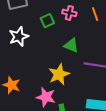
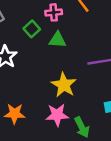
green triangle: (71, 45) -> (57, 40), moved

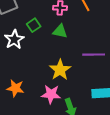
green square: (32, 29) -> (34, 25), moved

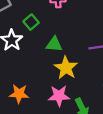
green triangle: (60, 31) -> (54, 44), moved

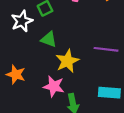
green triangle: (54, 44) -> (49, 39), moved

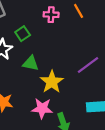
purple line: (106, 49) -> (88, 65), turned -35

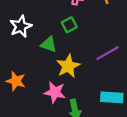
green square: (23, 34) -> (69, 25), moved

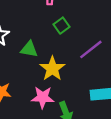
green square: (69, 25) -> (61, 26), moved

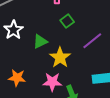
green triangle: (29, 49) -> (40, 41), turned -35

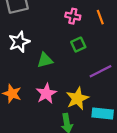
yellow star: (60, 57) -> (77, 98), moved
pink star: (52, 82) -> (46, 94), moved, turned 30

